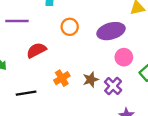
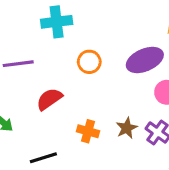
orange cross: (62, 78) -> (88, 131), turned -35

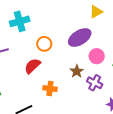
red semicircle: (49, 99) -> (32, 66), moved
brown star: (127, 128) -> (77, 71), moved

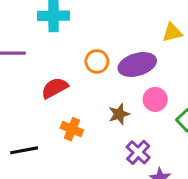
orange circle: (44, 44) -> (97, 61), moved
purple cross: (95, 83) -> (138, 152), moved

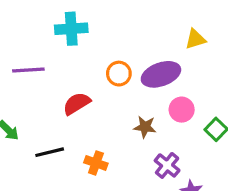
brown star: (119, 114) -> (145, 127), turned 30
orange cross: (72, 129) -> (96, 163), moved
black line: (24, 150) -> (50, 152), moved

